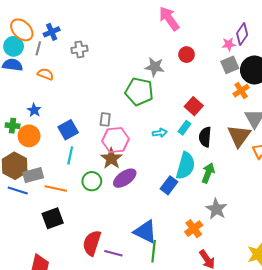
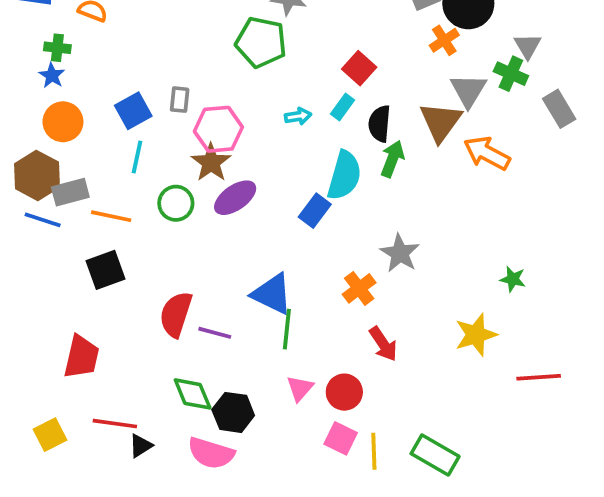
blue star: (34, 110) -> (52, 76), moved
gray rectangle: (105, 119) -> (180, 100), moved
green cross: (13, 126) -> (57, 48), moved
green arrow: (208, 173) -> (392, 159), moved

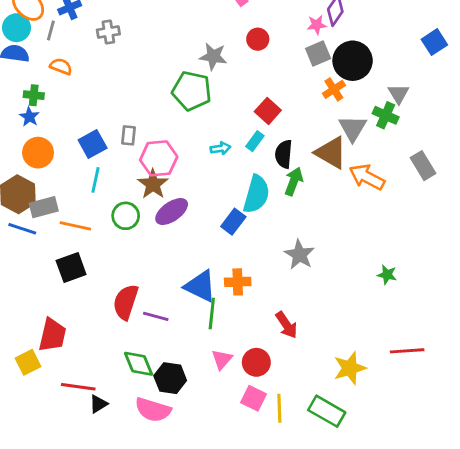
gray rectangle: (559, 109) -> (423, 166), moved
brown triangle: (441, 122) -> (331, 153), turned -36
orange cross: (359, 288) -> (238, 282), moved, turned 35
yellow star: (476, 335) -> (350, 368), moved
yellow square: (50, 435) -> (28, 362), moved

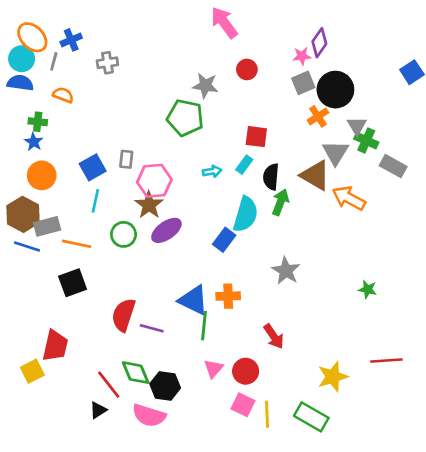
gray triangle: (399, 94) -> (357, 126), moved
red square: (268, 111) -> (256, 137), turned -35
gray rectangle: (423, 166) -> (393, 166), moved, turned -30
red line: (78, 387) -> (109, 385), moved, turned 44

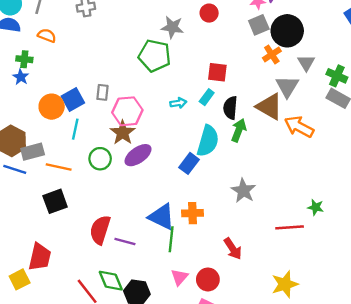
green cross: (366, 141) -> (337, 76), moved
orange circle: (42, 175) -> (52, 107), moved
red line: (386, 360) -> (290, 227), moved

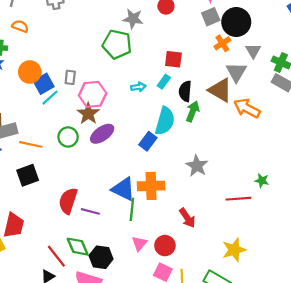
orange circle: (52, 107) -> (30, 72), moved
cyan line: (75, 129) -> (50, 98), moved, turned 36
orange cross: (192, 213) -> (151, 186), size x1.4

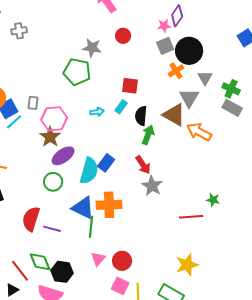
cyan semicircle: (165, 121) -> (89, 171), moved
green circle: (68, 137) -> (53, 182), moved
red arrow: (187, 218) -> (143, 165), moved

